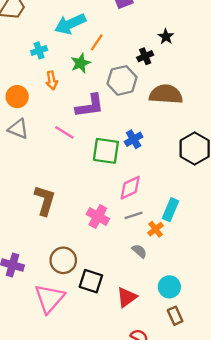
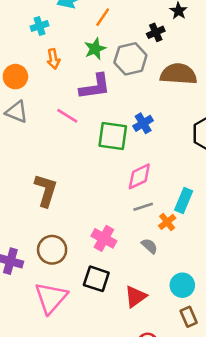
green star: (81, 63) -> (95, 49), moved
pink cross: (98, 217) -> (104, 238), moved
brown circle: (63, 260) -> (52, 250), moved

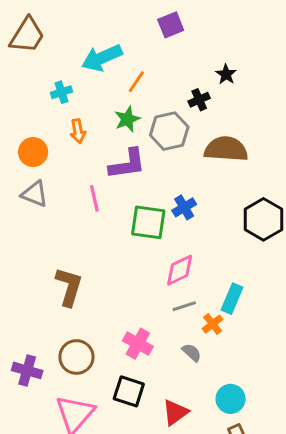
pink line: (67, 116) -> (94, 198), turned 45

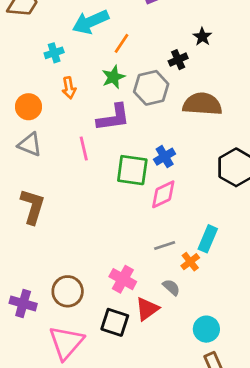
pink diamond: (180, 270) -> (163, 194), moved
brown L-shape: (69, 287) -> (33, 206), moved
red triangle: (175, 412) -> (147, 309), moved

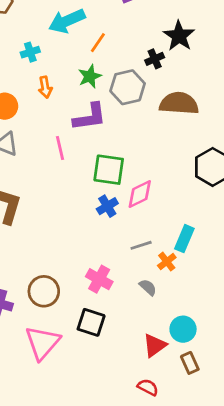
black star: (202, 37) -> (179, 36), size x1.6
blue cross: (165, 157) -> (107, 206), moved
red triangle: (147, 309) -> (155, 345), moved

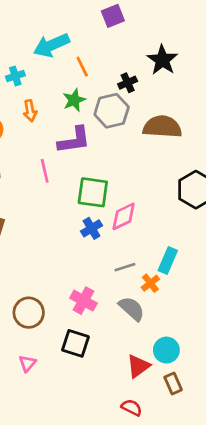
orange line: (98, 43) -> (82, 67), turned -60
black cross: (155, 59) -> (128, 83), moved
gray semicircle: (148, 287) -> (132, 309), size x1.5
pink triangle: (42, 343) -> (27, 363), size x0.5

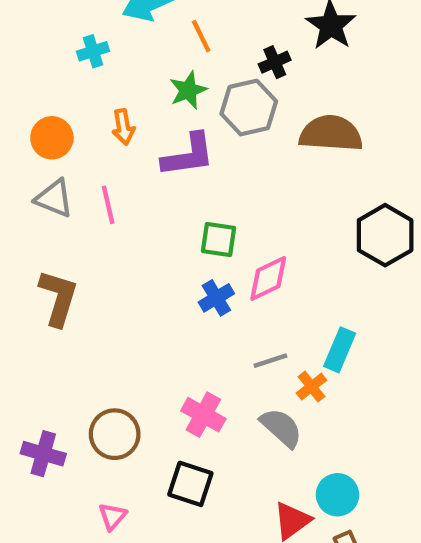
orange arrow: (30, 111) -> (123, 127), moved
pink line: (45, 171) -> (108, 205), moved
green square: (93, 192) -> (218, 239), size x0.7

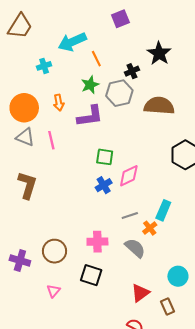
orange circle: (52, 138) -> (24, 108), size x1.4
pink cross: (203, 415) -> (97, 242), turned -30
cyan circle: (337, 495) -> (178, 276), moved

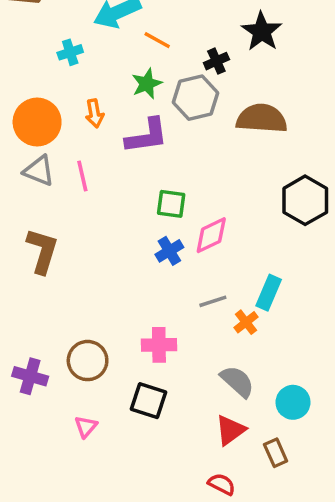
orange line: (96, 59) -> (157, 40), turned -35
gray semicircle: (135, 248) -> (237, 381), moved

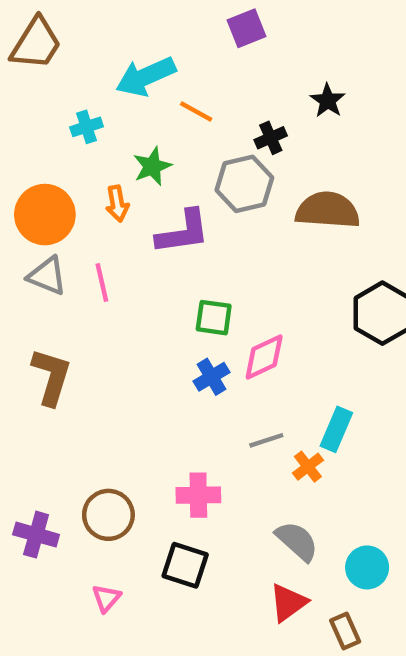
black star: (262, 31) -> (328, 101), size x0.7
green star: (147, 84) -> (152, 166), moved

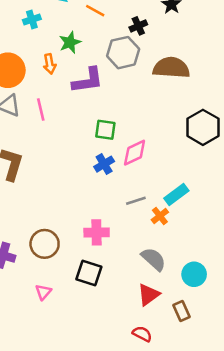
cyan rectangle: (336, 429) -> (176, 194), turned 30

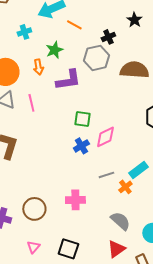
black square: (89, 273) -> (68, 249), moved

